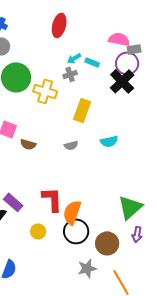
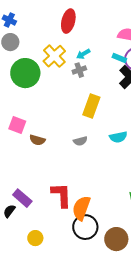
cyan rectangle: (92, 62) -> (119, 58), moved
yellow cross: (45, 91) -> (54, 56), moved, turned 30
yellow circle: (38, 231) -> (35, 238), moved

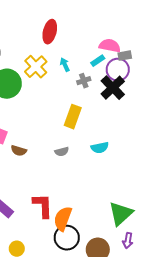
cyan arrow: (83, 54) -> (65, 65), turned 96
cyan rectangle: (119, 58) -> (98, 61), moved, turned -56
gray cross: (79, 70) -> (84, 81), moved

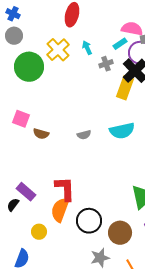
yellow rectangle: (73, 117) -> (125, 88), moved
cyan semicircle: (100, 148) -> (122, 131), size x1.4
orange semicircle: (63, 219) -> (60, 210), moved

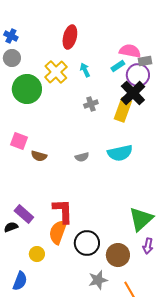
gray cross: (106, 64) -> (91, 104), moved
black semicircle: (13, 205) -> (11, 227), turned 32

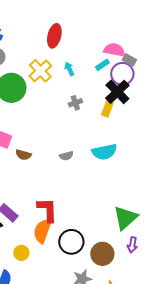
gray rectangle: (145, 61) -> (129, 60), turned 40
yellow rectangle: (123, 110) -> (107, 109), size x0.7

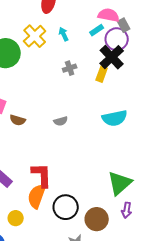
gray rectangle: (129, 60) -> (124, 25), turned 32
cyan semicircle: (104, 152) -> (115, 118), moved

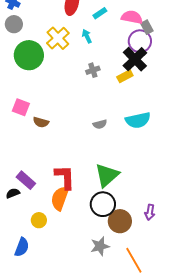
cyan rectangle: (97, 30) -> (100, 13), moved
yellow rectangle: (102, 74) -> (125, 76), turned 42
gray semicircle: (61, 121) -> (100, 124), moved
green triangle: (120, 183) -> (107, 175), moved
black circle: (66, 207) -> (103, 204), moved

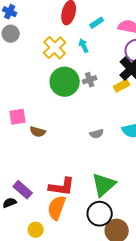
green circle: (29, 55) -> (65, 82), moved
pink square: (21, 107) -> (18, 117), turned -30
red L-shape: (65, 177) -> (62, 187), turned 100

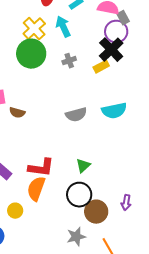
cyan arrow: (84, 46) -> (63, 27), size x1.5
green circle: (65, 82) -> (31, 54), moved
gray semicircle: (97, 134) -> (76, 115), size x1.5
green triangle: (104, 185) -> (83, 166), size x0.6

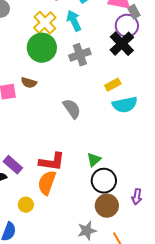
gray cross: (69, 61) -> (80, 55), size x1.5
yellow rectangle: (101, 67) -> (113, 85), moved
brown semicircle: (17, 113) -> (29, 83), moved
gray semicircle: (76, 115) -> (72, 109), moved, turned -110
black circle: (79, 195) -> (104, 181), moved

